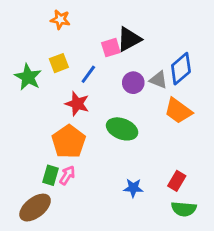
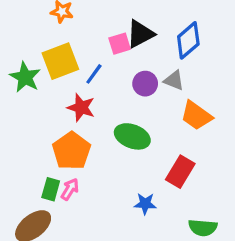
yellow square: (59, 63) -> (60, 61), size x1.6
blue diamond: (181, 69) -> (188, 40), moved
red rectangle: (177, 181) -> (180, 172), moved, size x1.4

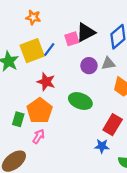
blue line: (94, 74) -> (49, 50), moved
gray triangle: (174, 80) -> (108, 63), turned -32
green rectangle: (51, 189) -> (18, 119), moved
blue star: (145, 204) -> (102, 146), moved

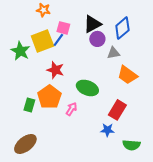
pink square: (72, 39) -> (63, 28), moved, turned 32
purple circle: (89, 66) -> (97, 39), moved
pink arrow: (39, 136) -> (71, 109), moved

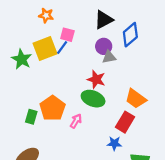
black triangle: (92, 24) -> (104, 20), moved
gray triangle: (113, 53) -> (109, 57), moved
red star: (55, 70) -> (96, 79), moved
orange trapezoid: (127, 75) -> (136, 99), moved

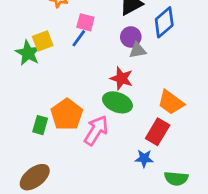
yellow square: (45, 48) -> (43, 41), moved, size x0.7
pink arrow: (76, 121) -> (96, 130), size x1.6

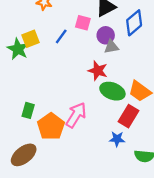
pink square: (85, 22) -> (83, 23), moved
green ellipse: (117, 102) -> (112, 91), moved
orange pentagon: (67, 114) -> (51, 126), moved

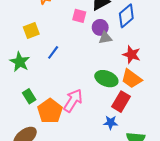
blue line: (61, 36) -> (53, 52), moved
green star: (18, 49) -> (20, 62), moved
red star: (98, 71) -> (131, 55), moved
green rectangle: (28, 110) -> (29, 96), turned -48

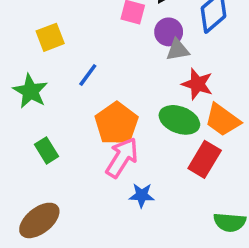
red star: (131, 55) -> (197, 84), moved
orange pentagon: (50, 111) -> (117, 123), moved
blue star: (111, 122) -> (142, 195), moved

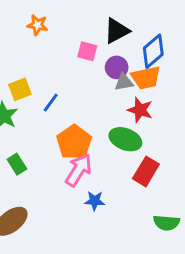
yellow square: (50, 37) -> (20, 89), moved
orange trapezoid: (222, 120) -> (146, 78), moved, turned -48

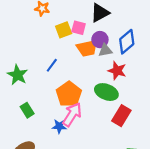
blue diamond: (153, 51) -> (127, 42), moved
orange trapezoid: (146, 78) -> (87, 48), moved
yellow square: (20, 89) -> (64, 30), moved
blue star: (95, 201) -> (59, 126), moved

